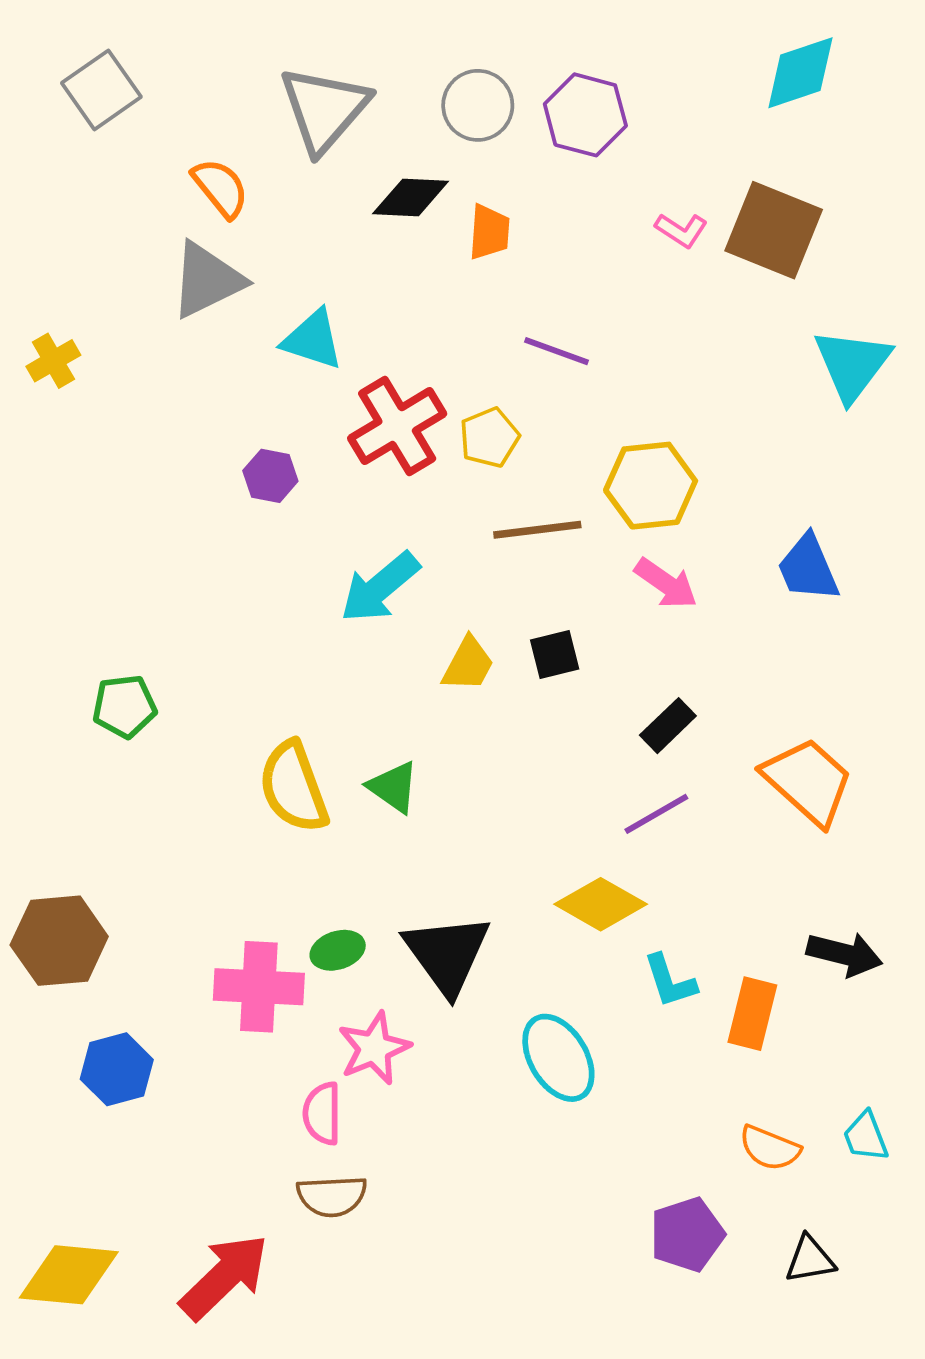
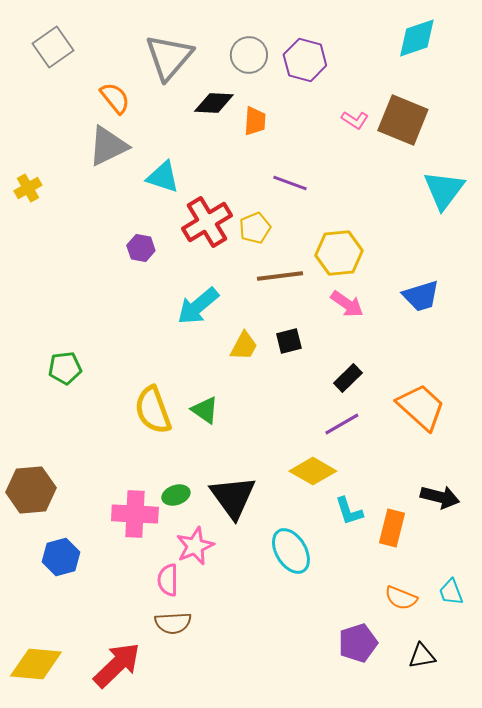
blue trapezoid: (808, 568) -> (421, 296), turned -84

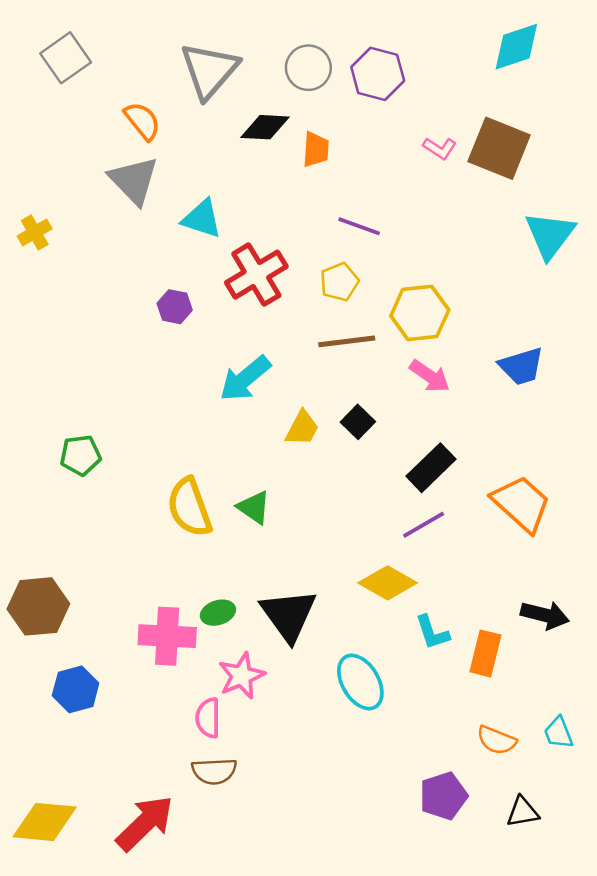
gray triangle: (108, 146) -> (134, 180), turned -48
yellow pentagon: (255, 228) -> (339, 282), moved
black square: (289, 341) -> (358, 422), turned -32
black rectangle: (348, 378) -> (431, 468), size x1.4

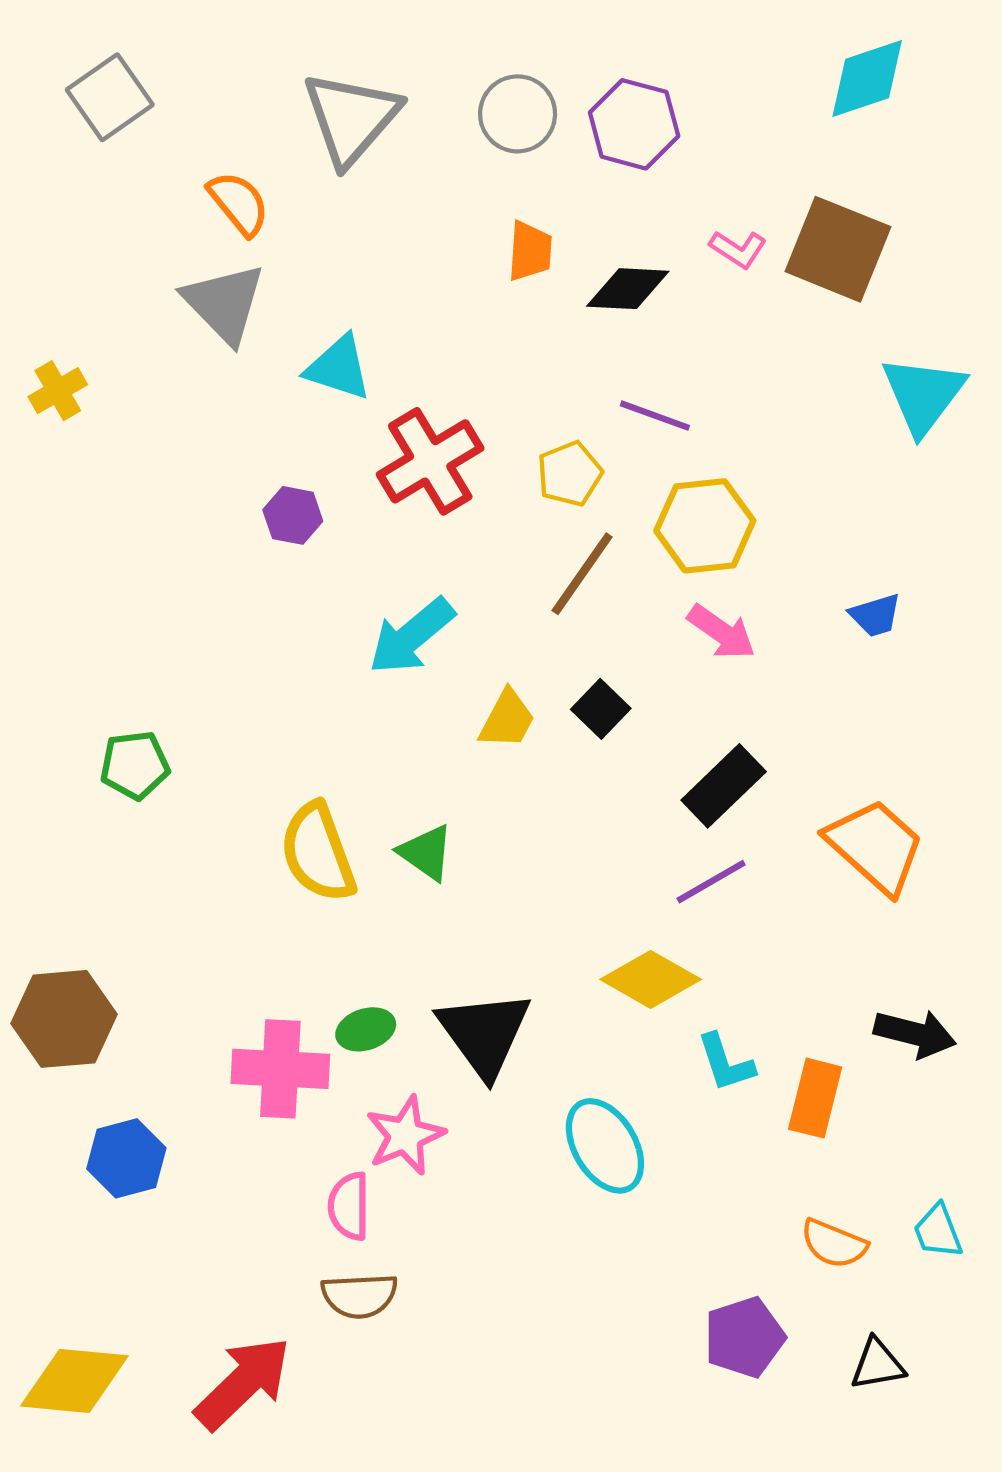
black diamond: (265, 127) -> (628, 289), moved
purple line: (359, 226) -> (655, 416), moved
brown line: (347, 341) -> (582, 574), turned -48
blue trapezoid: (521, 366) -> (875, 615), size x0.7

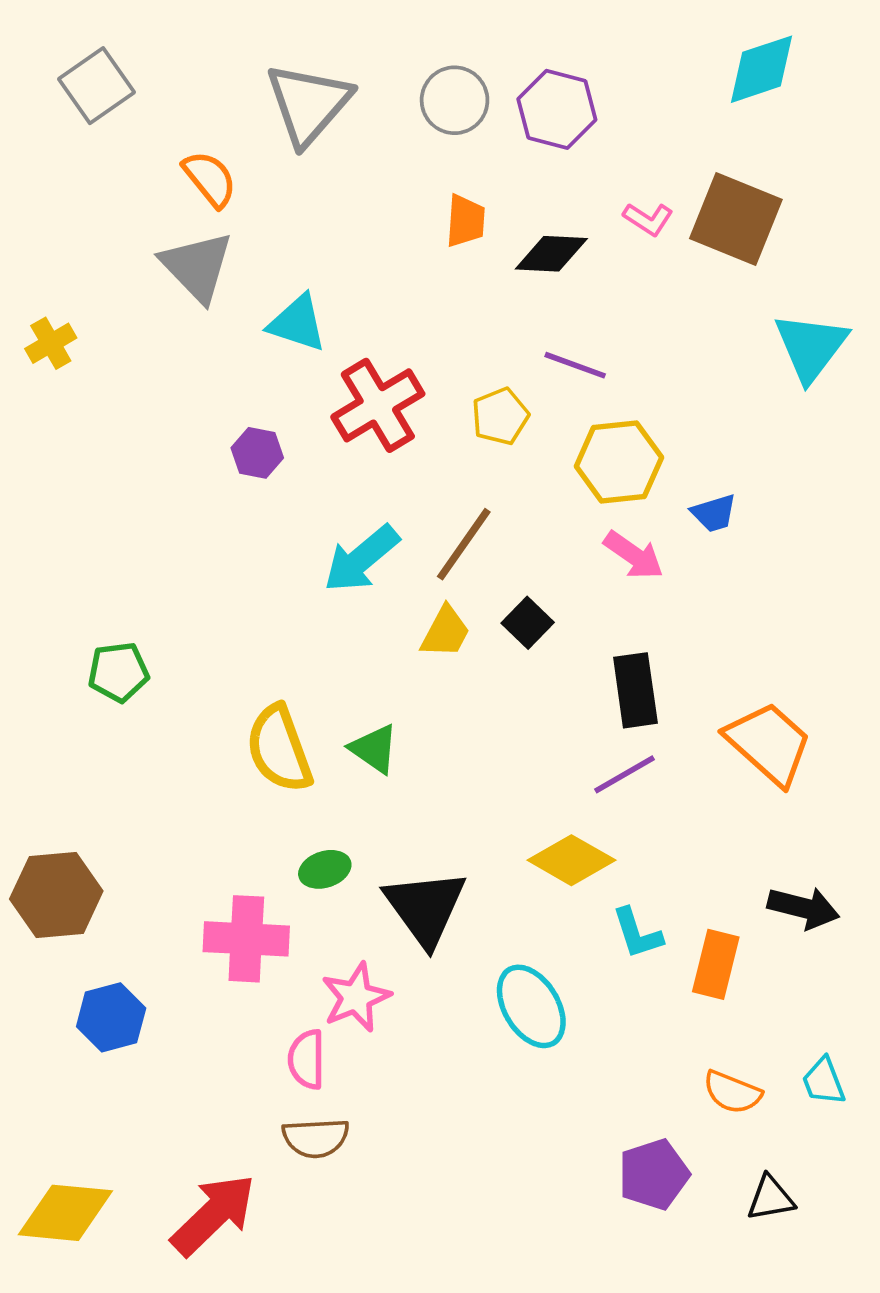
brown line: (582, 574) -> (464, 544), moved
blue trapezoid: (875, 615) -> (714, 513), moved
black rectangle: (724, 786) -> (635, 690), turned -54
green ellipse: (366, 1029) -> (325, 869), moved

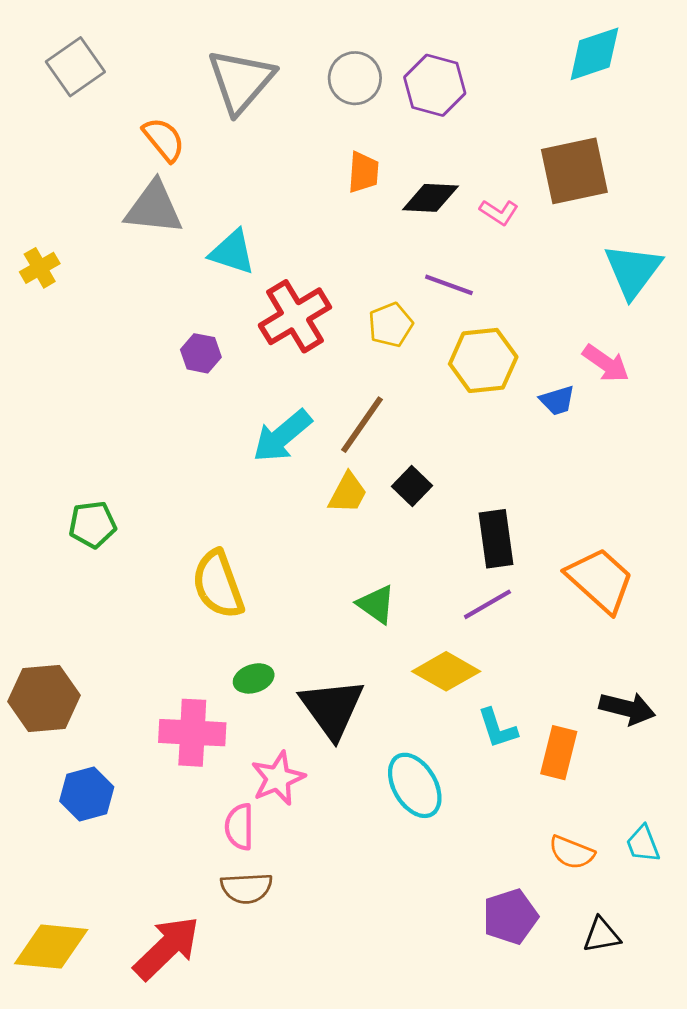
pink L-shape: (648, 219) -> (499, 212), moved
brown square: (736, 219) -> (574, 171), turned -34
gray triangle: (197, 267) -> (154, 208), turned -40
pink arrow: (634, 555) -> (606, 363), moved
green triangle: (374, 749) -> (376, 604), moved

